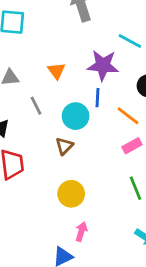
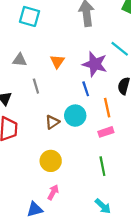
blue line: (97, 98) -> (86, 89), turned -32
cyan circle: (76, 116) -> (75, 116), moved
orange line: (128, 116) -> (107, 108), turned 30

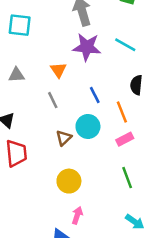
purple star: (95, 64) -> (87, 47), moved
gray line: (36, 86) -> (53, 100), moved

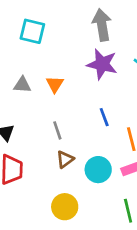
orange triangle: (58, 70) -> (55, 84), moved
gray line: (53, 100) -> (57, 130), moved
cyan circle: (88, 126) -> (98, 170), moved

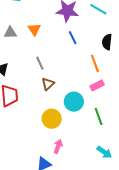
blue line: (104, 117) -> (73, 38), moved
cyan circle: (98, 170) -> (74, 102), moved

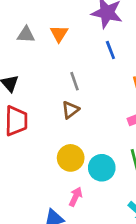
gray line: (40, 63) -> (75, 81), moved
cyan circle: (74, 102) -> (102, 168), moved

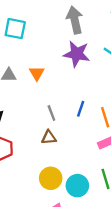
blue line: (110, 50) -> (81, 109), moved, turned 42
brown triangle: (70, 110) -> (49, 137), turned 35

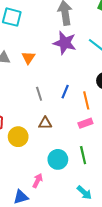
brown triangle: (49, 137) -> (45, 123), moved
yellow circle: (51, 178) -> (18, 137), moved

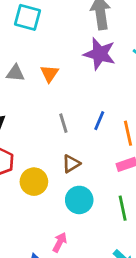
brown triangle: (45, 123) -> (71, 164), turned -32
cyan circle: (58, 159) -> (79, 200), moved

